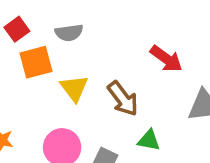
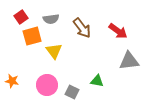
red arrow: (166, 59) -> (118, 31), moved
brown arrow: (123, 99) -> (82, 28), moved

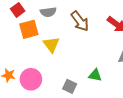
pink circle: (47, 85) -> (31, 79), moved

